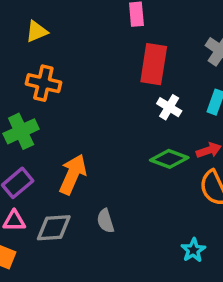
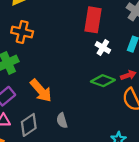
orange arrow: (73, 174) -> (41, 91), turned 115
gray diamond: (54, 228) -> (29, 125), turned -30

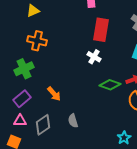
white cross: (103, 47) -> (94, 57), moved
orange arrow: (41, 91) -> (54, 94), size x0.7

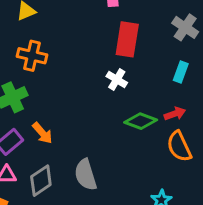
orange arrow: (54, 94) -> (42, 133), moved
gray semicircle: (73, 121) -> (86, 175), size x1.5

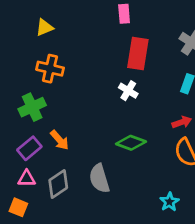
green diamond: (141, 121) -> (131, 143), moved

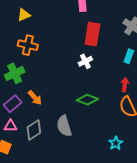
white cross: (128, 91) -> (85, 61), turned 32
red arrow: (182, 122) -> (125, 85), turned -64

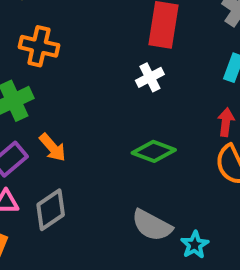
gray semicircle: (64, 126) -> (152, 225), moved, turned -45
cyan star: (116, 143) -> (195, 245), moved

